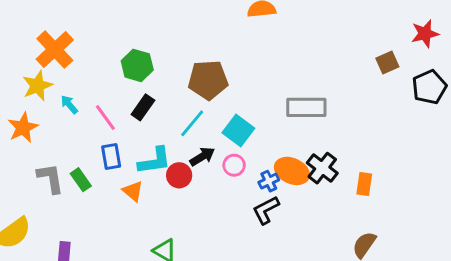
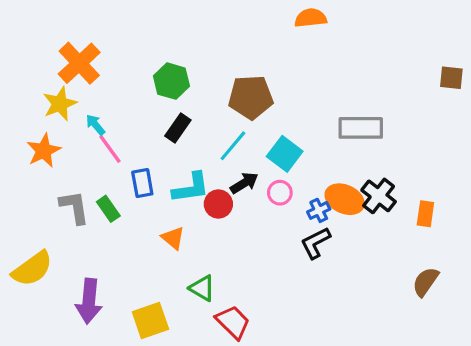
brown square: (387, 63) -> (451, 78), turned 30
pink line: (105, 117) -> (110, 149), moved
orange triangle: (133, 191) -> (173, 238), moved

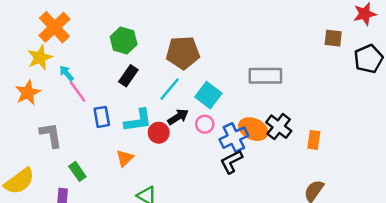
green rectangle: (108, 209) -> (77, 171), moved
blue cross: (319, 210) -> (234, 138), size x1.6
orange triangle: (173, 238) -> (125, 158), turned 36

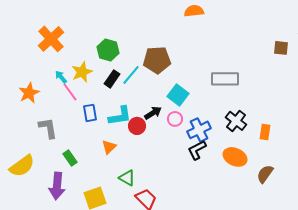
yellow star: (40, 58) -> (82, 72), moved
cyan line: (170, 89) -> (131, 75), moved
orange ellipse: (253, 129) -> (235, 157), moved

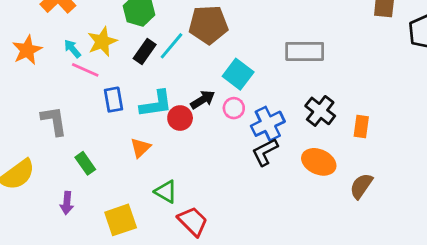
pink line: (70, 92) -> (85, 70), turned -30
orange star: (29, 93) -> (27, 50), moved
purple arrow: (57, 186) -> (67, 203), size x0.6

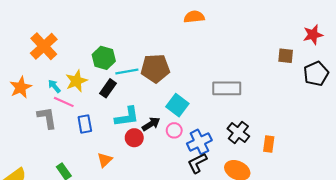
cyan line: (172, 46) -> (127, 71), moved, turned 40
cyan L-shape: (156, 104) -> (127, 117), moved
gray L-shape: (54, 121) -> (47, 118), moved

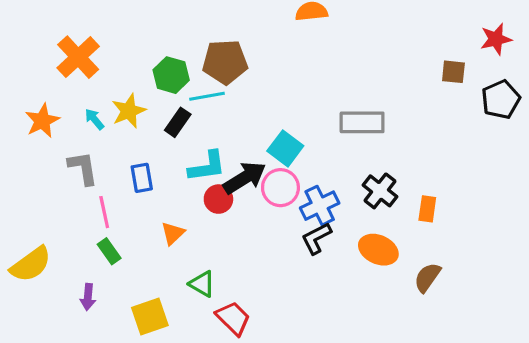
brown pentagon: (155, 68) -> (225, 62), moved
pink line: (64, 102) -> (104, 212), moved, turned 54
black arrow: (151, 124) -> (245, 178), size x1.5
pink circle: (174, 130) -> (280, 188), size x1.5

